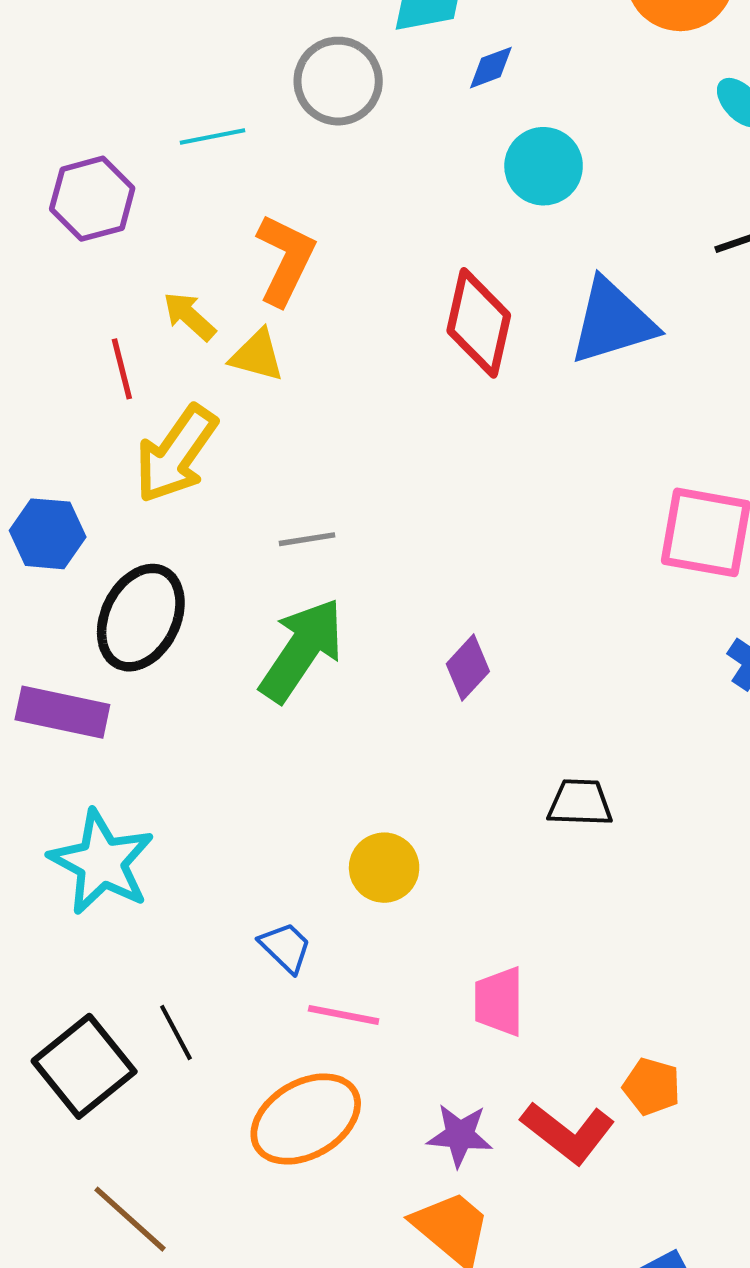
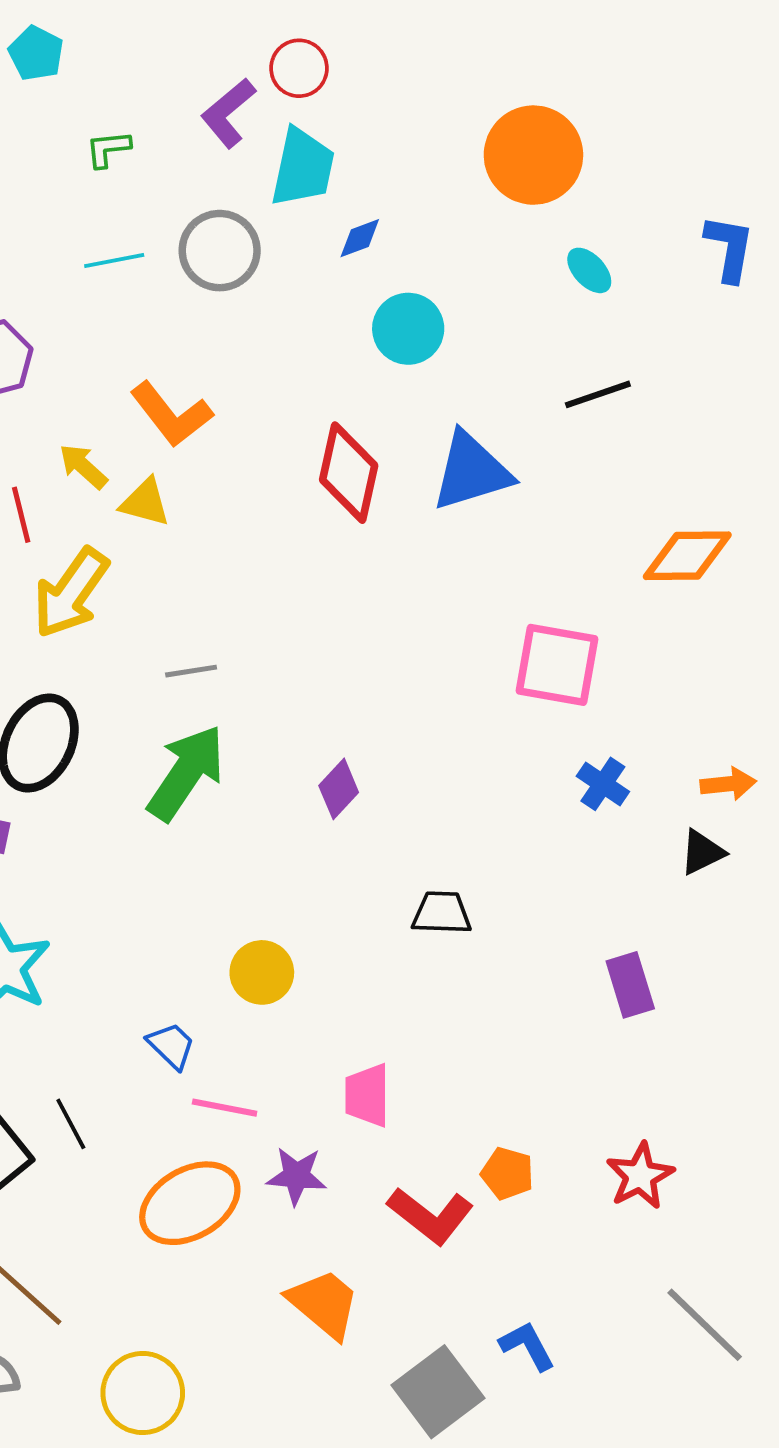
cyan line: (212, 136) -> (114, 260), moved
orange L-shape: (285, 259) -> (171, 414), turned 116
purple star: (460, 1135) -> (297, 1176), moved

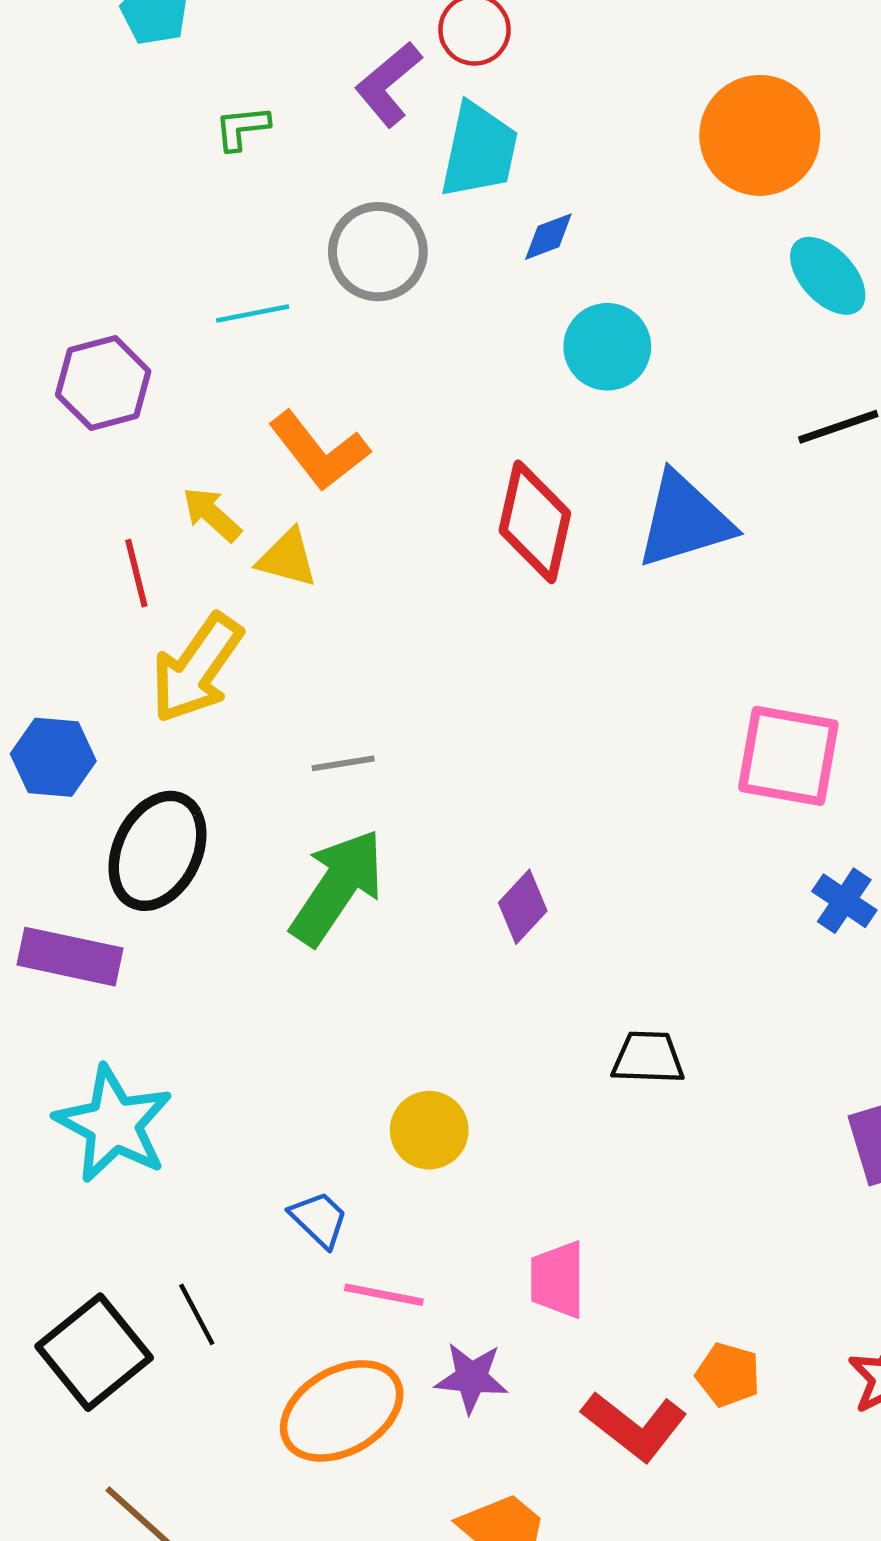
cyan line: (114, 260) -> (253, 314), moved
cyan ellipse: (589, 270) -> (828, 276), size x1.4

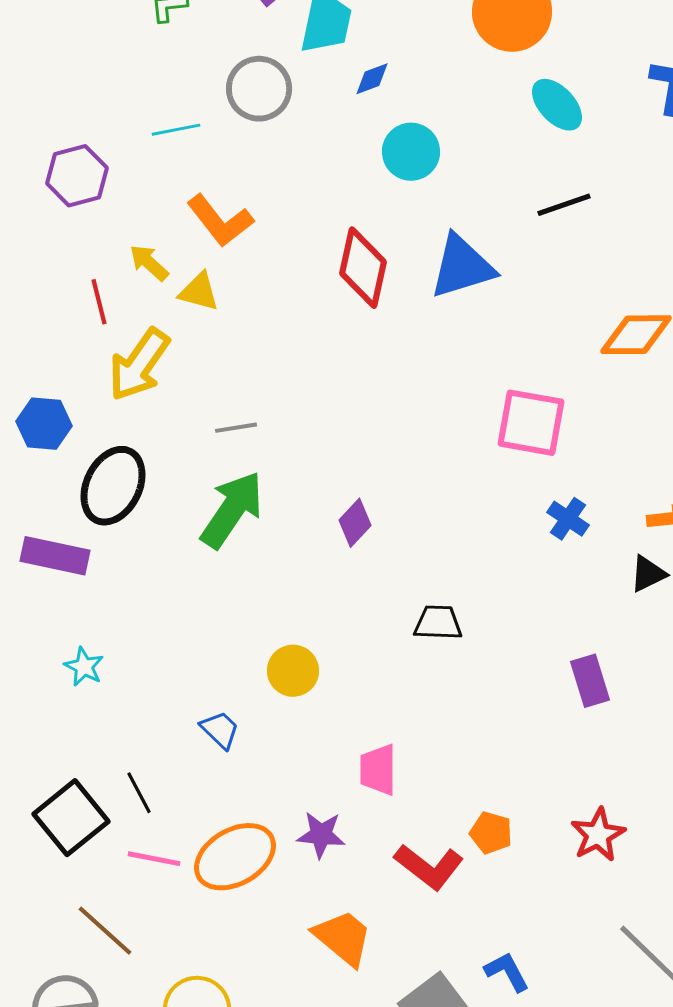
cyan star: (114, 1124) -> (84, 667), size x0.5
pink line: (384, 1295) -> (154, 859), moved

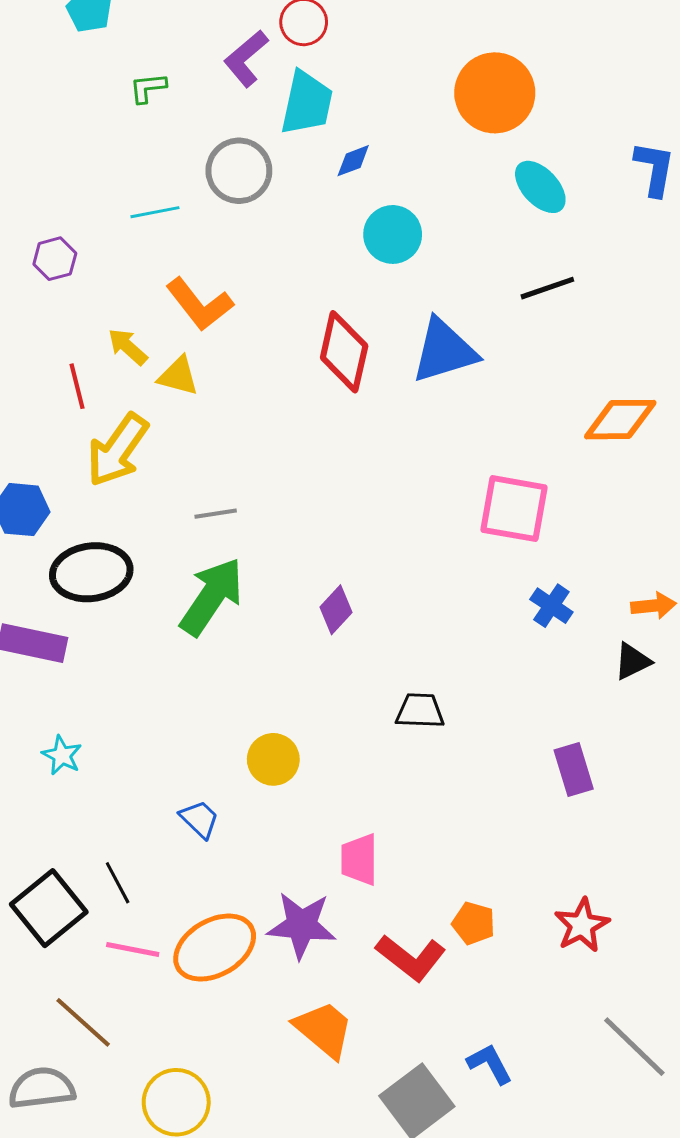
purple hexagon: (77, 176) -> (55, 259), size x0.7
black ellipse: (113, 486) -> (91, 572), turned 56
purple star: (321, 835) -> (302, 925), size x1.4

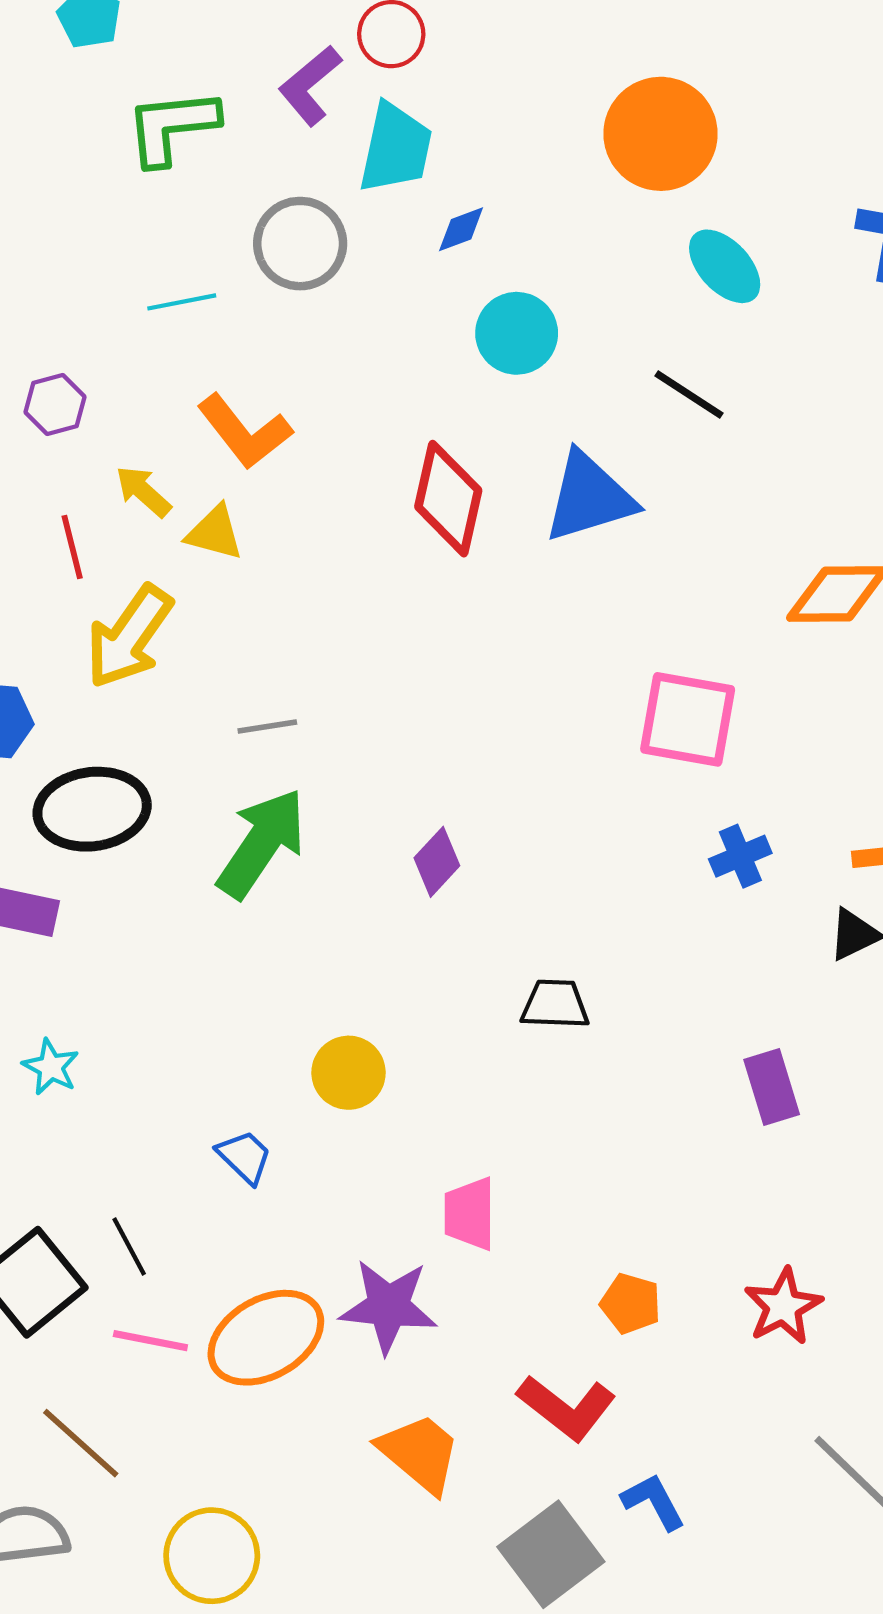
green L-shape: (148, 88) -> (172, 127), size x1.8
purple hexagon: (55, 259) -> (55, 405), moved
black line: (547, 288) -> (689, 395), moved, turned 52
blue cross: (551, 606) -> (740, 856), turned 33
red L-shape: (411, 958) -> (566, 1408), moved

